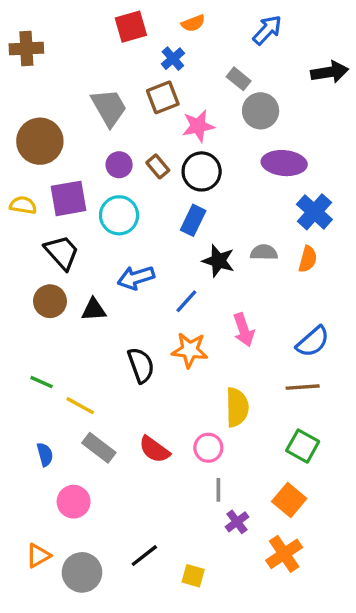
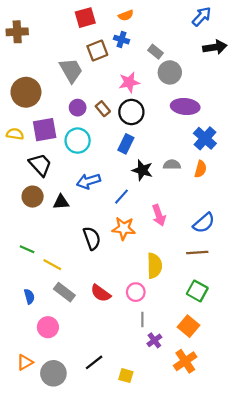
blue arrow: (267, 30) -> (202, 16), moved
blue cross: (173, 59) -> (121, 40), moved, turned -32
brown square: (163, 97) -> (97, 51), moved

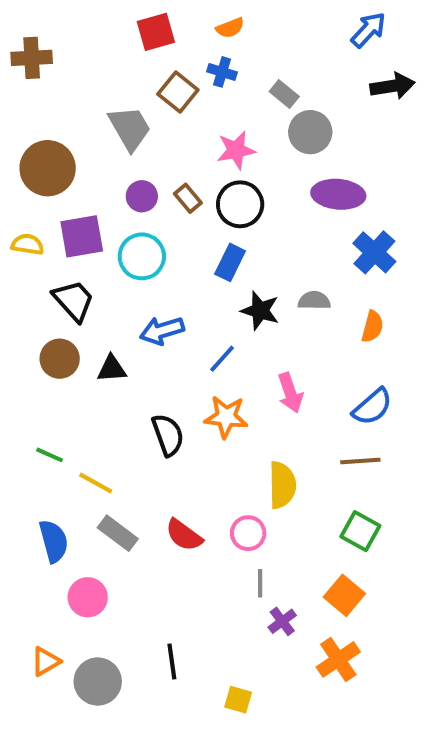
brown square: (97, 51) -> (178, 92), turned -30
orange semicircle: (201, 169) -> (372, 327), moved
blue semicircle: (29, 296) -> (54, 541), size x1.5
black line: (94, 362) -> (172, 661), turned -60
yellow square: (126, 376) -> (238, 700), moved

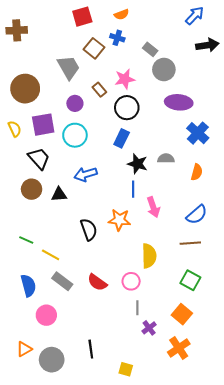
brown rectangle: (188, 198) -> (99, 90), moved
yellow semicircle: (28, 244) -> (15, 129), turned 56
blue line: (222, 359) -> (133, 189), moved, turned -42

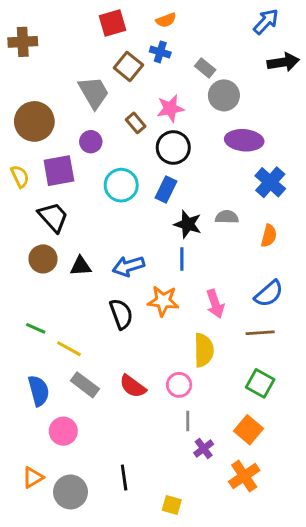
purple circle: (75, 103) -> (91, 142), moved
cyan circle: (75, 135) -> (121, 185), moved
blue arrow: (86, 174) -> (128, 266), moved
pink arrow: (153, 207) -> (215, 304), moved

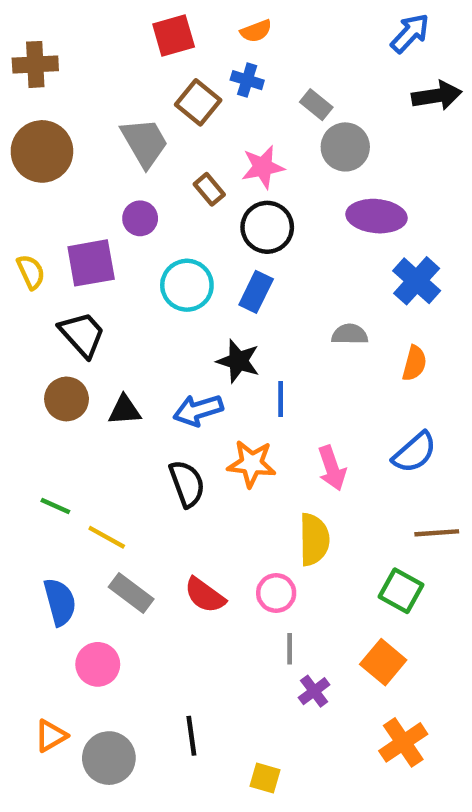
brown circle: (34, 121) -> (42, 151), moved
black star: (188, 224) -> (238, 361), moved
brown line: (260, 333) -> (437, 533), moved
orange cross: (244, 476) -> (403, 742), moved

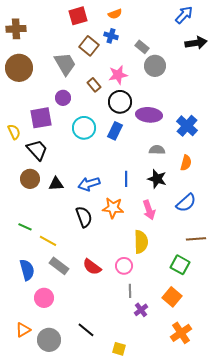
purple ellipse: (376, 216) -> (149, 115), moved
yellow semicircle: (31, 272) -> (14, 132), moved
black star: (238, 361) -> (157, 179), moved
black line: (191, 736) -> (86, 330), turned -42

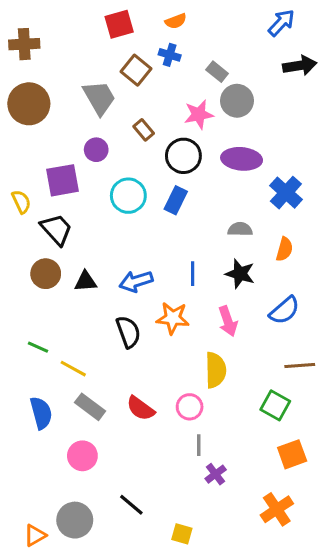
pink star: (118, 75) -> (199, 115), moved
purple ellipse: (149, 115) -> (242, 159), moved
orange square: (172, 297) -> (292, 454), moved, turned 30
pink circle: (44, 298) -> (82, 456), moved
orange triangle: (23, 330) -> (35, 535), moved

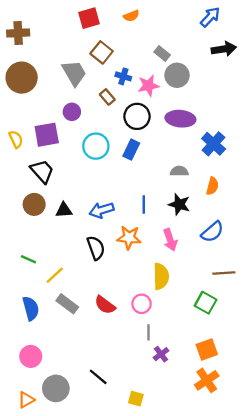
blue cross: (170, 55) -> (123, 76), moved
yellow semicircle: (21, 202) -> (16, 139), moved
yellow line: (73, 369) -> (55, 275), turned -72
orange square: (292, 454) -> (207, 350), moved
pink circle: (82, 456) -> (31, 356), moved

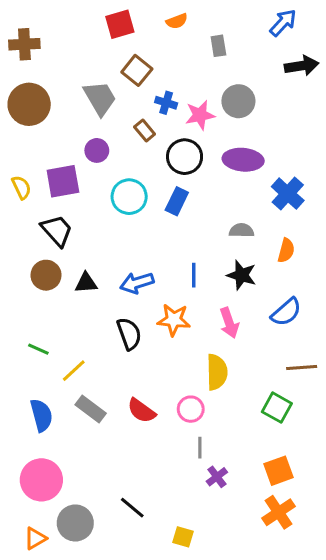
gray rectangle: (162, 54) -> (218, 46), moved, turned 42
pink circle: (31, 356) -> (41, 480), size x1.4

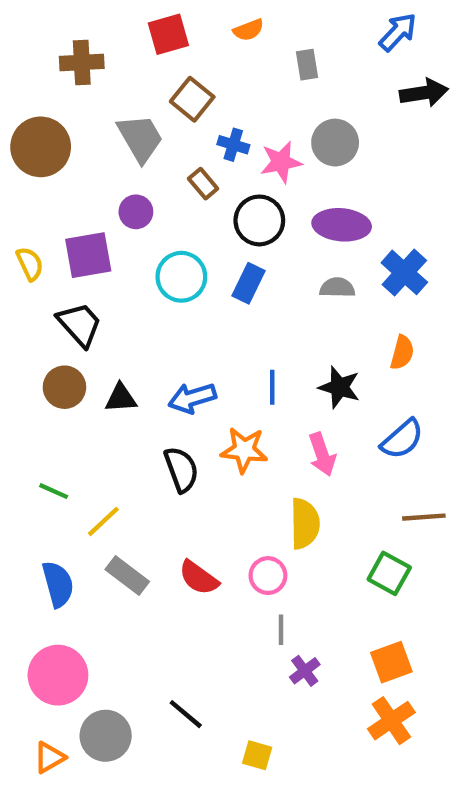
brown cross: (24, 44) -> (82, 62), moved
gray semicircle: (242, 231) -> (337, 288), moved

